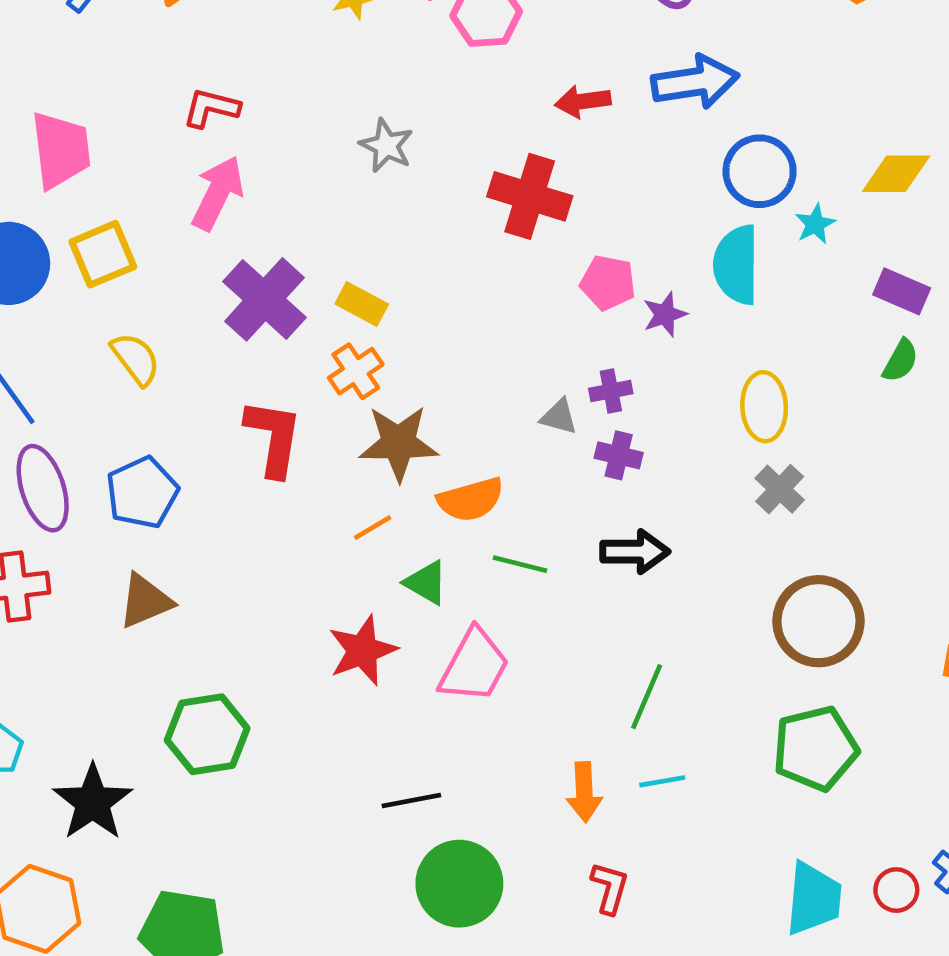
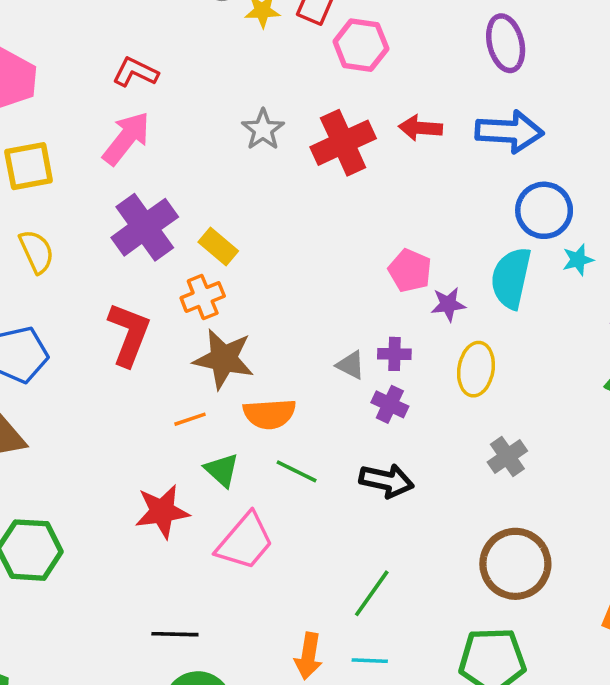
red cross: (530, 196) -> (343, 143), moved, turned 36
yellow ellipse: (764, 407) -> (476, 369), moved

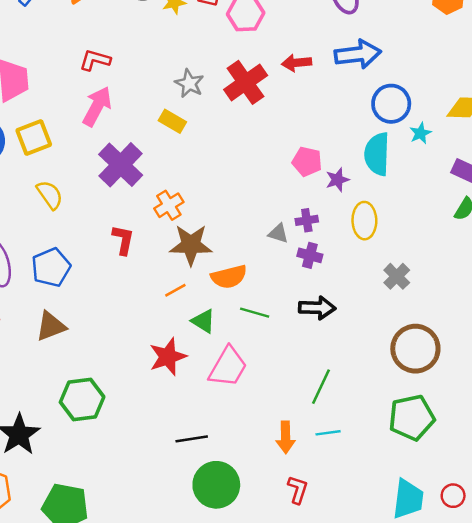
yellow rectangle: (218, 247) -> (172, 121), moved
red L-shape: (129, 334) -> (123, 240), size x0.7

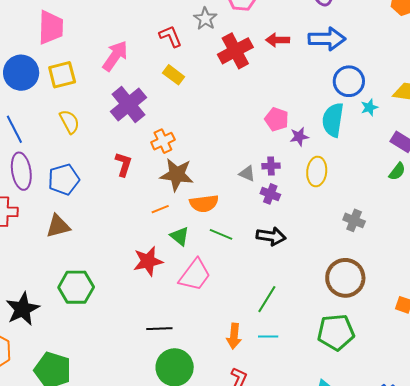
red L-shape: (95, 60) -> (170, 36), moved, turned 45
gray star: (189, 83) -> (205, 19), moved
gray cross: (397, 276) -> (354, 220), moved, turned -30

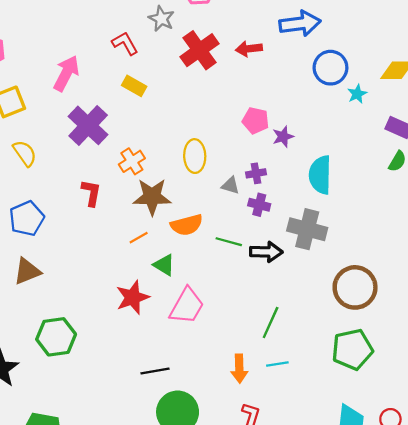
red arrow: (278, 40) -> (249, 49), moved
cyan semicircle: (333, 120) -> (320, 175), moved
yellow ellipse: (317, 171) -> (195, 156), moved
gray cross: (354, 220) -> (307, 229), moved, size x1.6
green line: (221, 234) -> (229, 242), moved

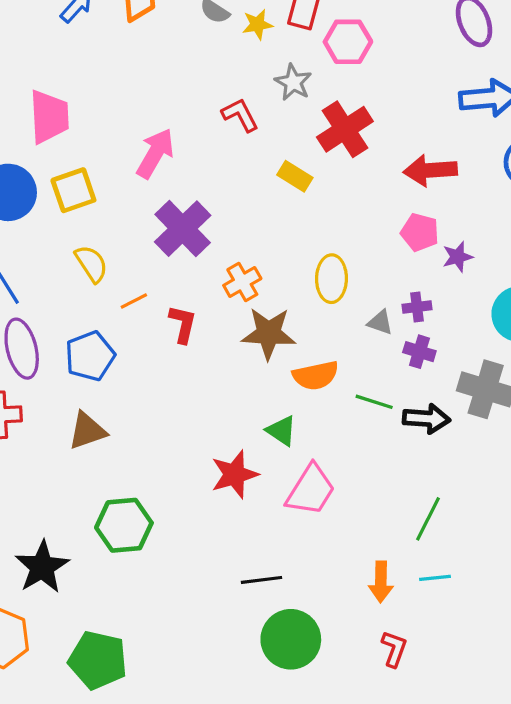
red arrow: (249, 49) -> (430, 170), moved, size x1.4
yellow rectangle: (134, 86) -> (295, 176), moved
orange line: (139, 238) -> (134, 301), moved

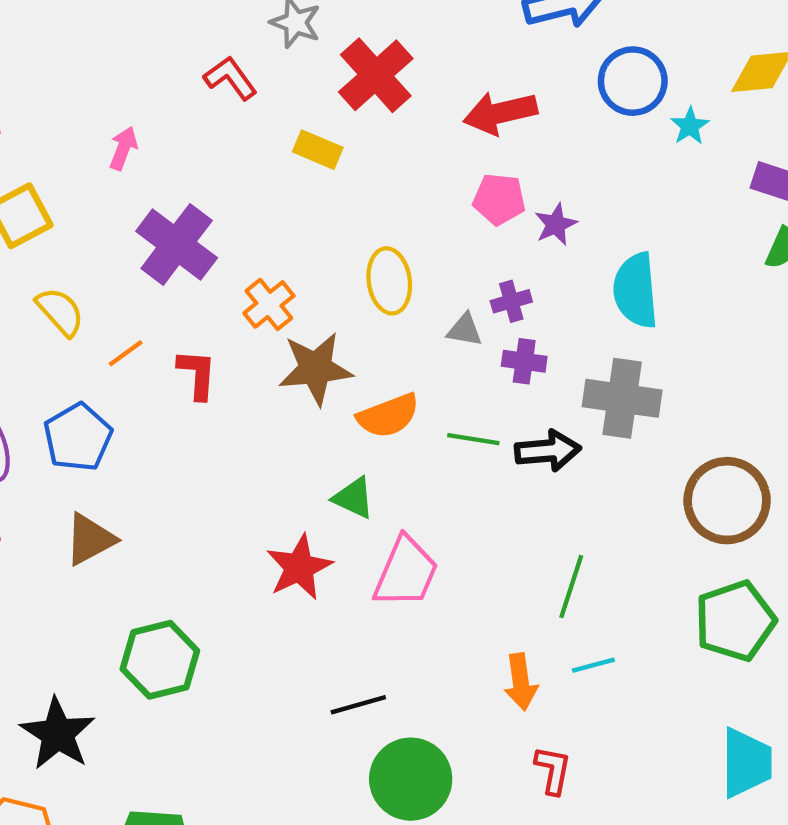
pink arrow: (155, 153) -> (123, 148), size x0.6

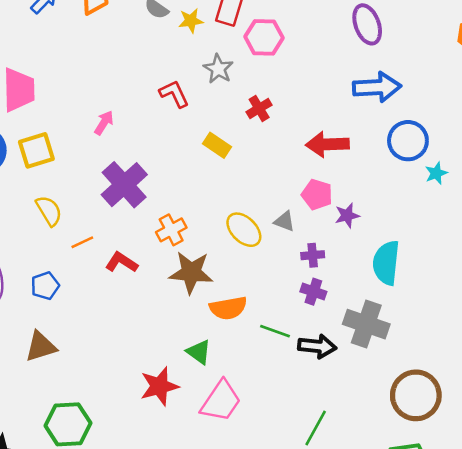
red cross: (376, 75) -> (259, 108), size x0.6
yellow ellipse: (389, 281) -> (244, 230), turned -48
gray triangle: (465, 330) -> (285, 221), moved
red L-shape: (197, 374) -> (122, 262), turned -72
blue pentagon: (78, 437) -> (45, 286), size x0.7

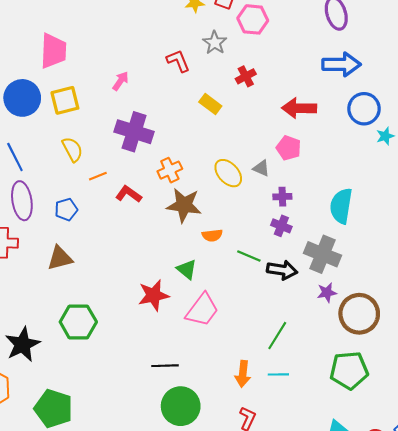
purple cross: (124, 185) -> (134, 132), turned -33
purple star: (347, 215) -> (327, 293), moved
orange semicircle: (228, 308) -> (212, 235), size x0.7

